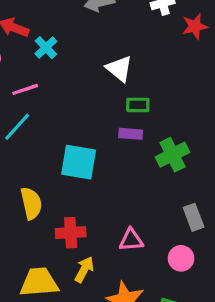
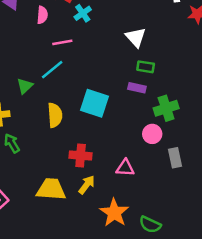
yellow semicircle: (31, 203) -> (55, 115), moved
pink circle: (181, 258) -> (152, 134), moved

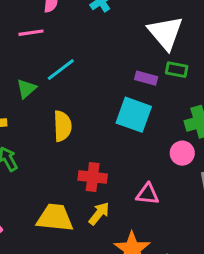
white triangle: (136, 37) -> (166, 33), size x1.4
pink line: (62, 42) -> (31, 33), moved
purple rectangle: (137, 88) -> (146, 78), moved
cyan square: (95, 103) -> (134, 115), moved

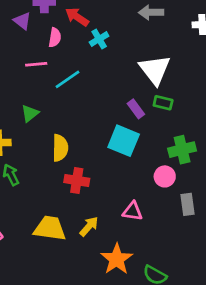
cyan line: (61, 70) -> (68, 79), moved
purple rectangle: (146, 78) -> (136, 109), turned 36
red cross: (93, 177) -> (77, 180), moved

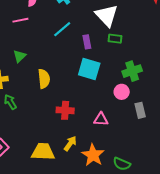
cyan line: (68, 79) -> (62, 29), moved
purple rectangle: (136, 109) -> (87, 42), moved, turned 32
red cross: (77, 180) -> (65, 110), moved
yellow arrow: (89, 226) -> (70, 143), moved
yellow trapezoid: (50, 228) -> (43, 152), moved

